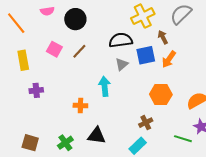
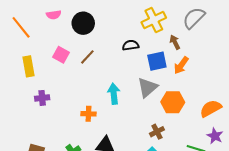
black semicircle: (121, 40) -> (131, 45), size x0.7
gray triangle: (122, 64) -> (147, 87), moved, size x1.5

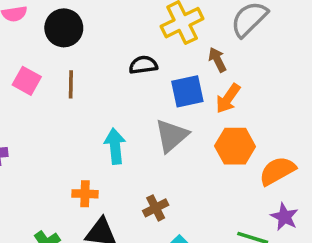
brown line: (87, 57) -> (71, 84), turned -42
orange hexagon: (173, 102) -> (235, 146), moved
orange cross: (88, 114) -> (85, 194), moved
brown cross: (157, 132) -> (156, 208), moved

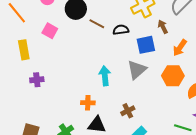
pink square: (27, 81) -> (50, 31), moved
brown line: (71, 84) -> (97, 24), moved, turned -63
orange arrow: (228, 98) -> (180, 48), moved

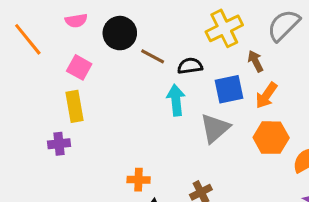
orange arrow: (180, 48) -> (266, 95), moved
yellow rectangle: (24, 50) -> (75, 106), moved
cyan arrow: (105, 76) -> (176, 100), moved

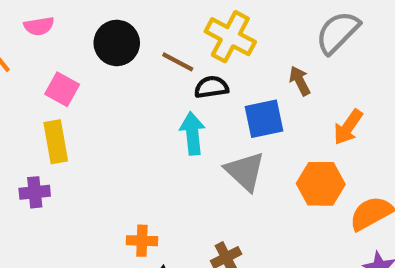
pink semicircle: (76, 21) -> (39, 26), moved
yellow cross: (224, 28) -> (230, 37), moved, turned -36
brown line: (153, 56) -> (178, 62), moved
orange arrow: (266, 95) -> (348, 127), moved
gray triangle: (215, 128) -> (245, 171), turned -36

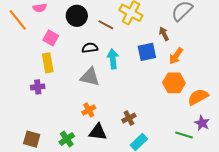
black semicircle: (211, 87) -> (90, 48), moved
orange arrow: (348, 127) -> (176, 56), moved
gray triangle: (245, 171) -> (90, 77), moved, turned -30
orange cross: (142, 241) -> (89, 110), turned -32

